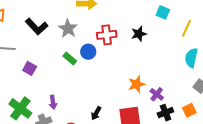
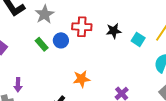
cyan square: (163, 12) -> (138, 39), moved
orange star: (137, 84) -> (81, 79), moved

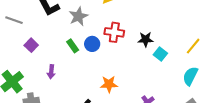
cyan square: (138, 39) -> (160, 54), moved
purple arrow: (18, 85) -> (51, 72), moved

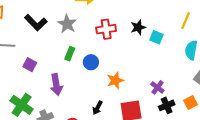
blue circle: (92, 44) -> (91, 62), moved
green rectangle: (73, 46) -> (70, 54), turned 72
purple arrow: (51, 72) -> (56, 85), size x1.5

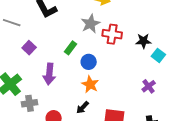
gray star: (67, 24) -> (90, 24), moved
orange star: (115, 80) -> (90, 84), moved, turned 30
purple cross: (157, 87) -> (149, 86), moved

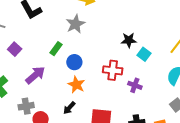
red cross: (112, 34) -> (113, 70), moved
purple arrow: (49, 74) -> (35, 75), turned -135
purple cross: (149, 86) -> (135, 85), turned -32
gray cross: (30, 103) -> (26, 106), moved

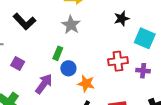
black star: (129, 40) -> (122, 19), moved
cyan square: (144, 54) -> (145, 38), size x1.5
blue circle: (74, 62) -> (68, 68), moved

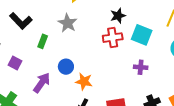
green rectangle: (58, 53) -> (43, 41), moved
red cross: (118, 61) -> (113, 38), moved

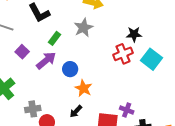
red cross: (113, 38) -> (123, 54), turned -30
purple cross: (141, 67) -> (127, 110), moved
purple arrow: (42, 83) -> (46, 60), moved

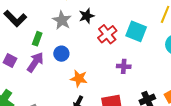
black star: (134, 34) -> (87, 16), moved
blue circle: (70, 69) -> (61, 54), moved
purple cross: (127, 110) -> (124, 66), moved

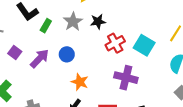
green rectangle: (37, 39) -> (46, 26), moved
purple cross: (124, 66) -> (126, 78), size x1.6

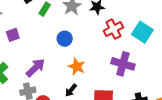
purple square: (15, 52) -> (13, 35), turned 32
purple arrow: (40, 58) -> (35, 68), moved

